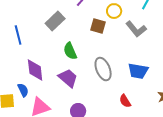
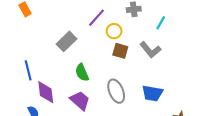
yellow circle: (114, 11) -> (114, 31), moved
brown square: (98, 26) -> (120, 51), moved
blue line: (18, 35) -> (28, 70), moved

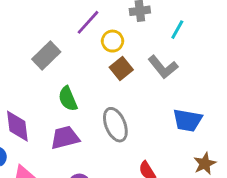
brown square: (120, 51) -> (121, 68), turned 35
blue trapezoid: (152, 93) -> (187, 120), moved
purple trapezoid: (80, 100) -> (65, 138), turned -55

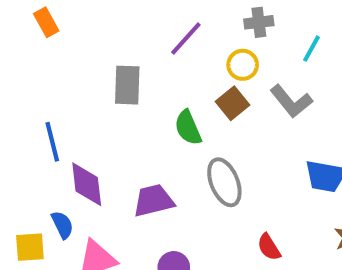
yellow circle: (113, 41) -> (243, 65), moved
gray rectangle: (46, 55) -> (127, 85), turned -44
green semicircle: (68, 99) -> (188, 128), moved

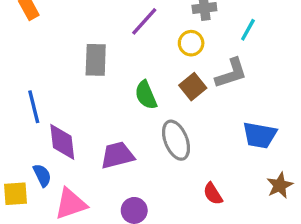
gray L-shape: (291, 101) -> (231, 73), turned -69
brown square: (233, 103) -> (193, 87), moved

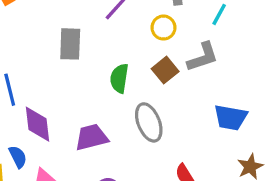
green semicircle: (146, 95) -> (119, 78), turned 32

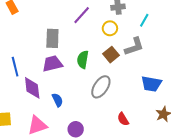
gray ellipse: (149, 122) -> (101, 87), turned 55
purple trapezoid: (91, 137) -> (52, 64), moved
blue semicircle: (18, 157) -> (57, 100), moved

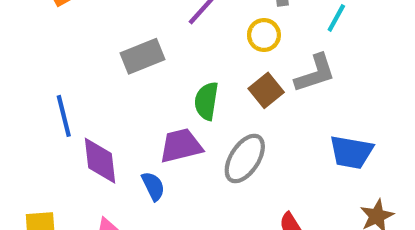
gray rectangle: (52, 38) -> (143, 56), turned 66
purple trapezoid: (52, 64) -> (181, 146), moved

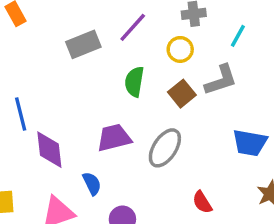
gray rectangle: (143, 56) -> (83, 44), moved
green semicircle: (206, 101) -> (134, 82), moved
blue semicircle: (153, 186) -> (92, 184), moved

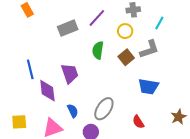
purple trapezoid: (114, 138) -> (70, 73), moved, turned 85
blue trapezoid: (250, 143) -> (148, 87), moved
gray ellipse: (165, 148) -> (104, 109), moved

